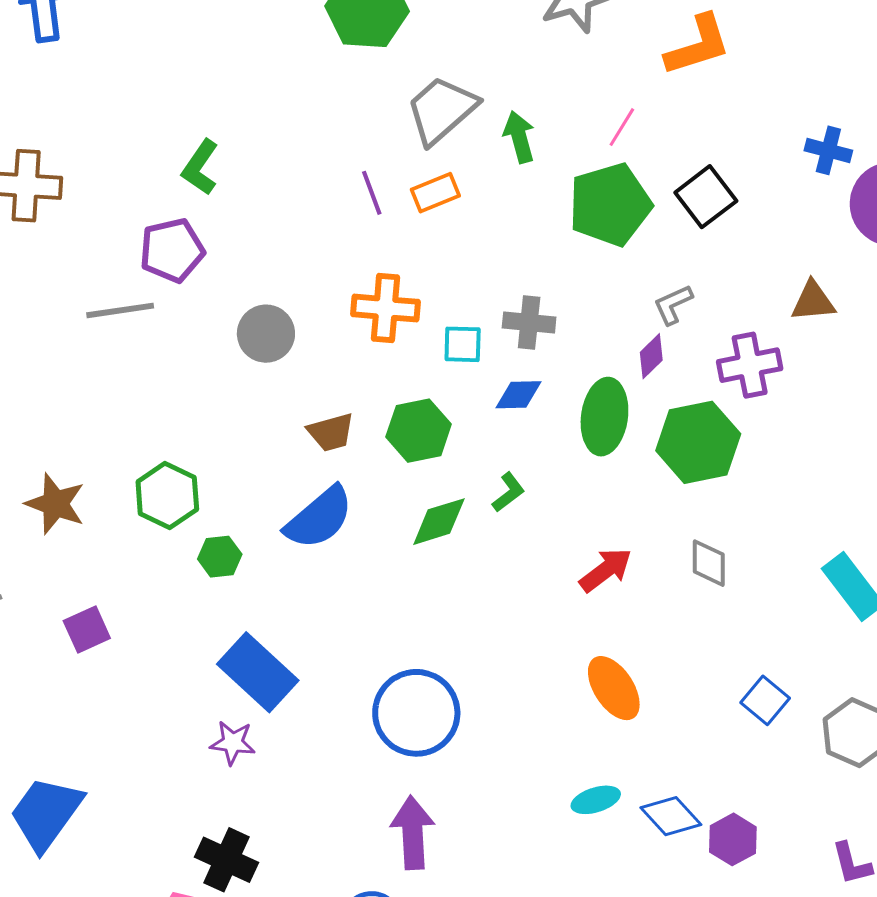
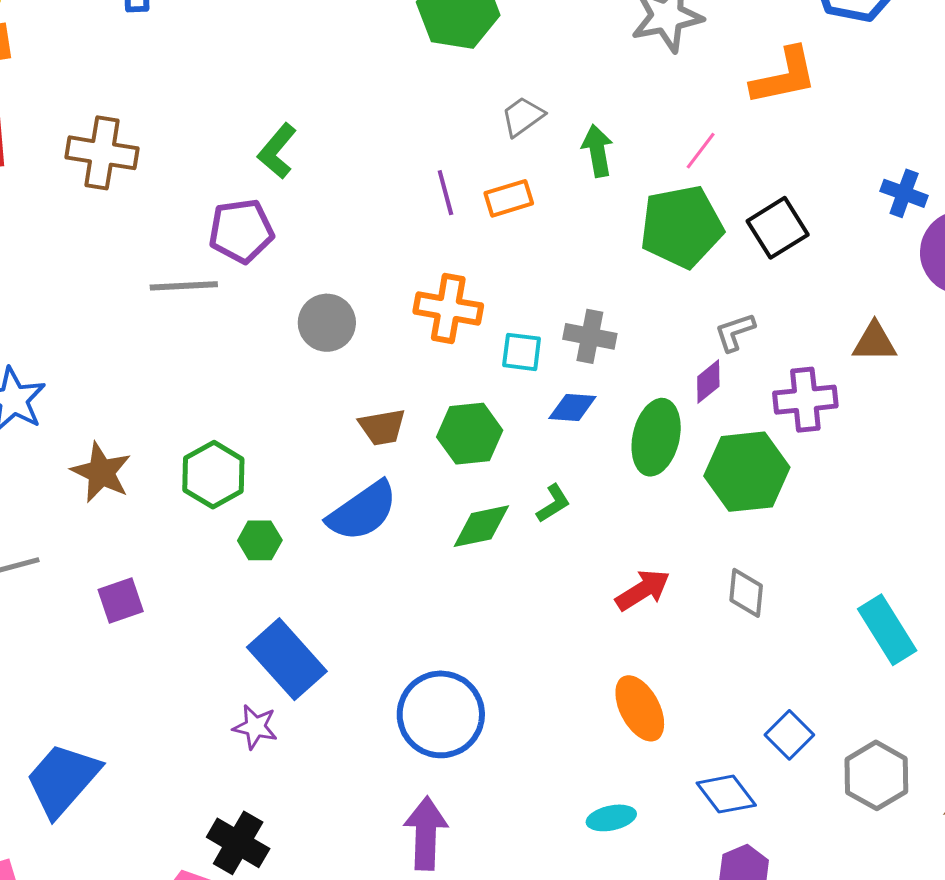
gray trapezoid: (442, 110) -> (523, 117), size x0.6
blue diamond: (671, 816) -> (726, 794), moved

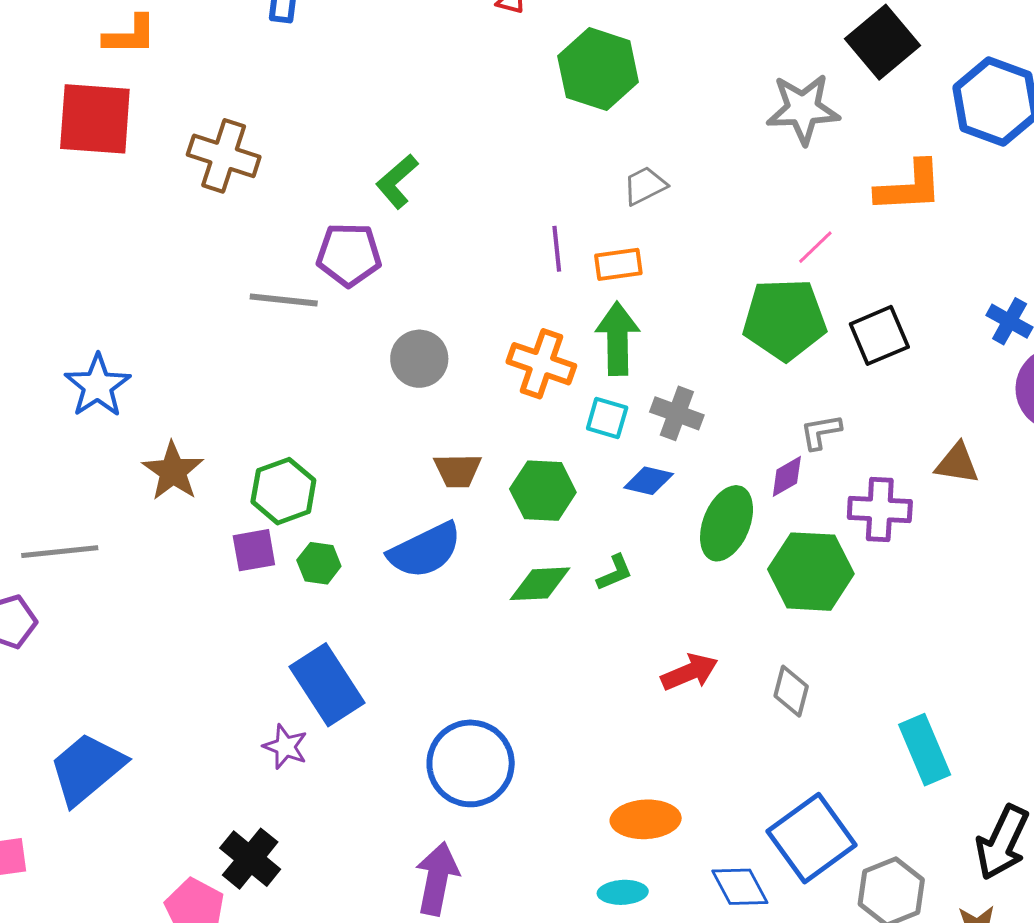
green arrow: (598, 151) -> (618, 339), moved, size x1.4
purple square: (121, 600) -> (254, 550), moved
orange ellipse: (640, 708) -> (646, 819), moved, turned -74
blue square: (789, 735) -> (812, 838), size x1.8

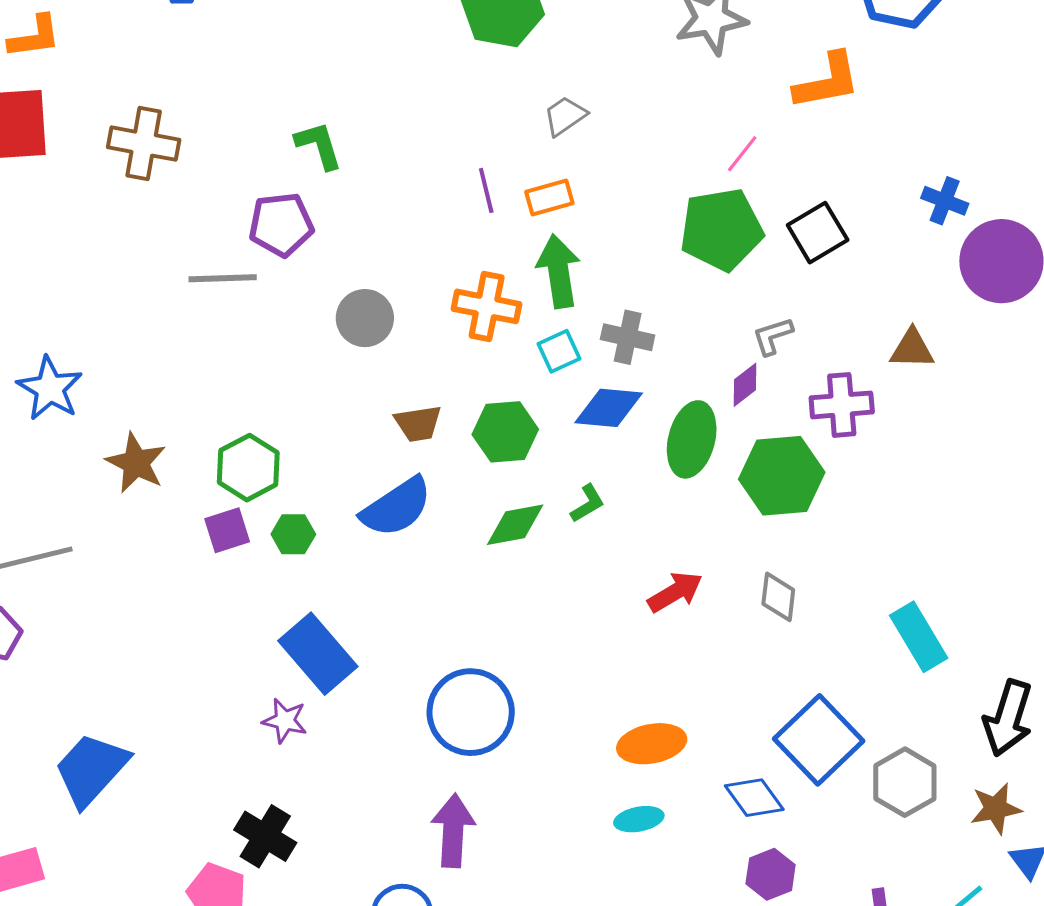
green L-shape: (397, 181) -> (319, 145), turned 122
cyan square: (607, 418) -> (559, 351), turned -33
blue diamond: (649, 481) -> (609, 408), size x1.4

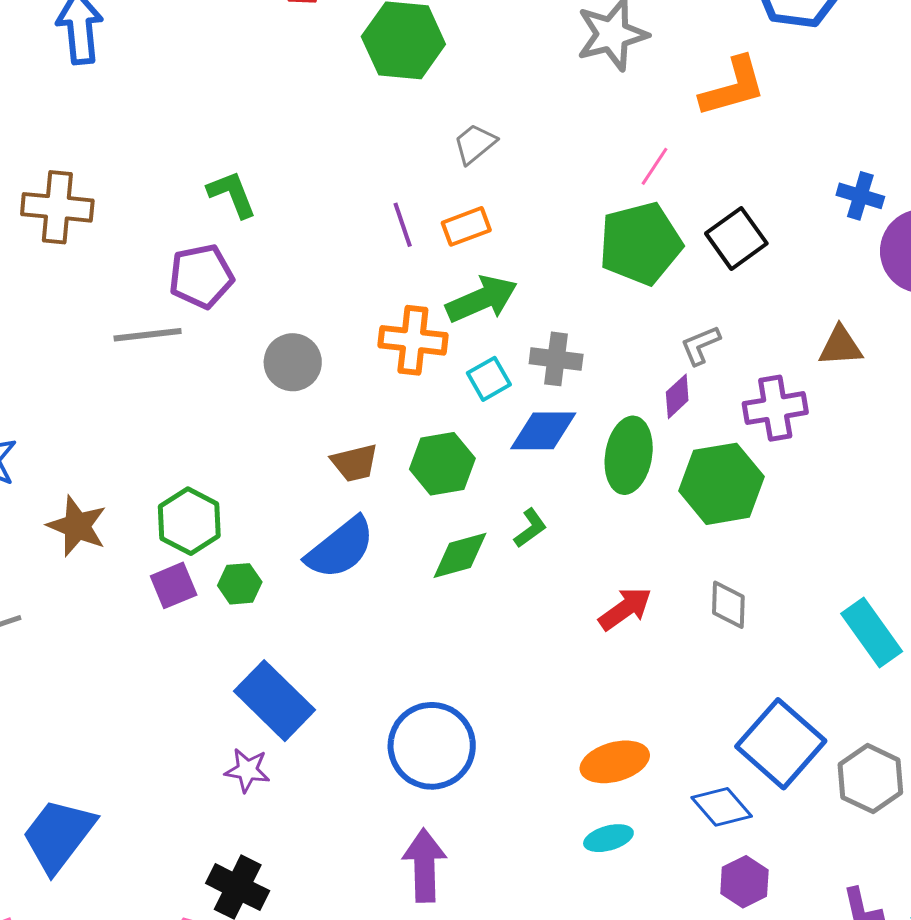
green arrow: (559, 271) -> (482, 299), turned 80

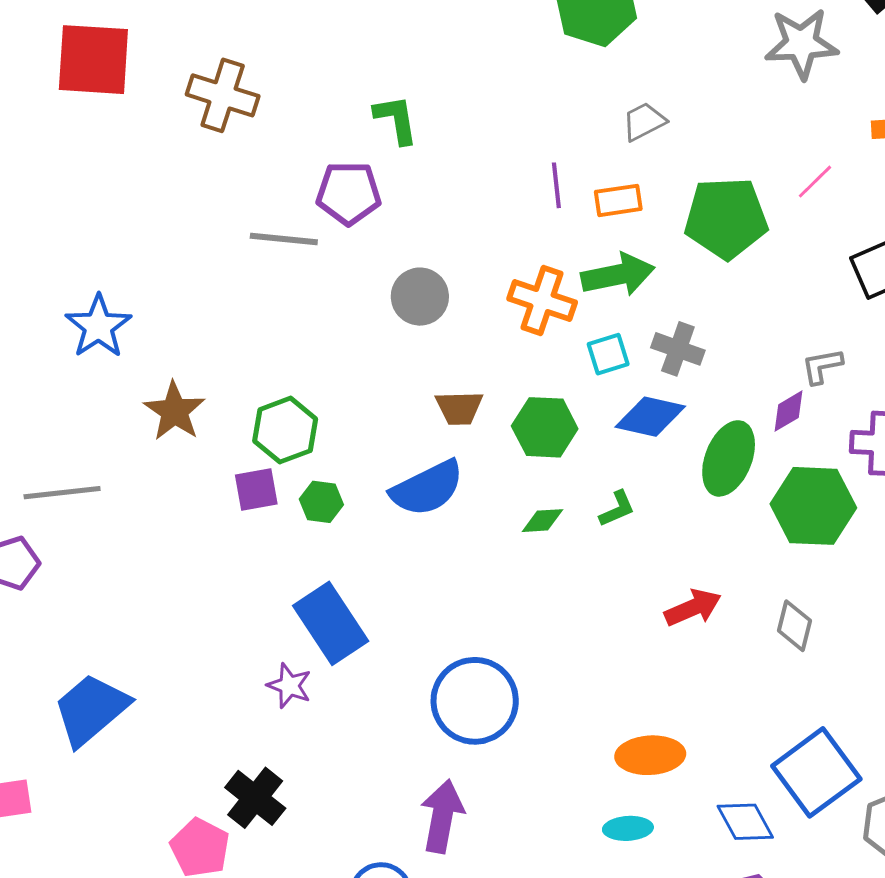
green pentagon: (640, 243) -> (726, 218), moved
green diamond: (460, 555) -> (543, 521), size x0.7

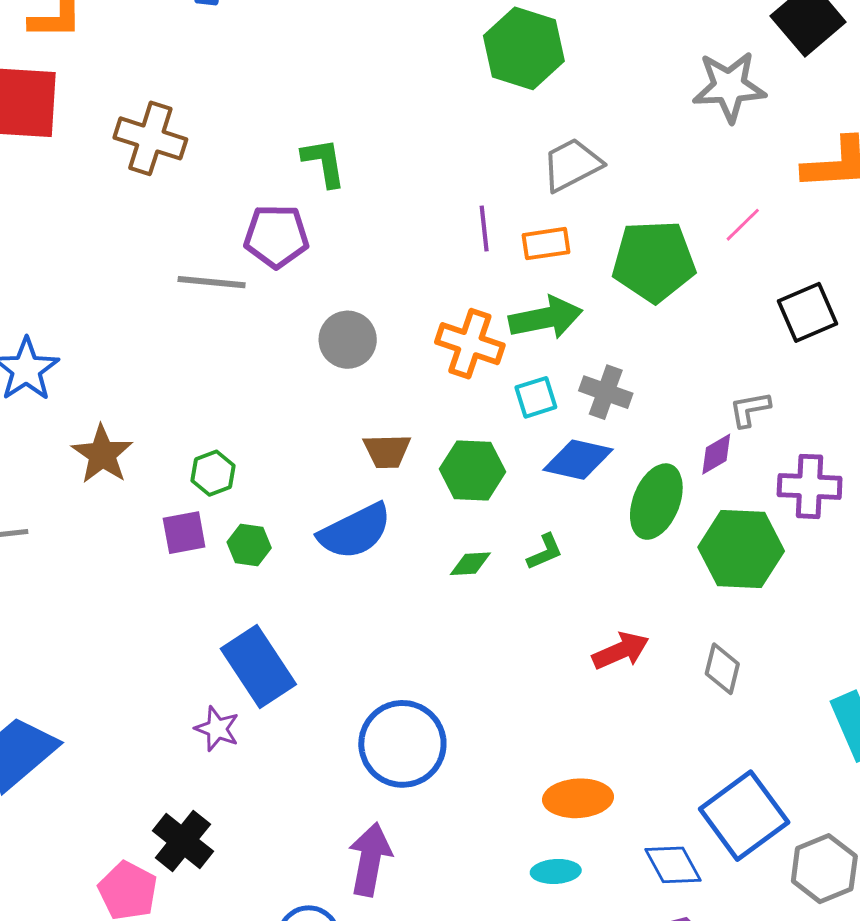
gray trapezoid: (644, 122) -> (572, 165), size x1.4
green hexagon: (285, 430) -> (213, 473), size x0.7

